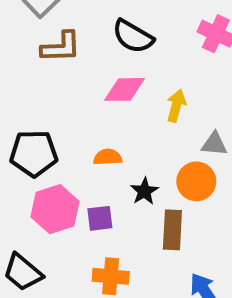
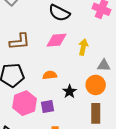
brown L-shape: (61, 47) -> (20, 41), moved
brown rectangle: (172, 230) -> (96, 113), moved

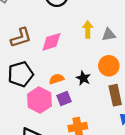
pink diamond: (56, 40) -> (51, 42), moved
gray triangle: (104, 65) -> (109, 35), moved
orange semicircle: (50, 75) -> (57, 79), moved

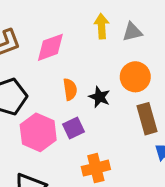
orange semicircle: (57, 79) -> (70, 89), moved, turned 104

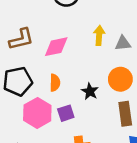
orange semicircle: (70, 89) -> (55, 83), moved

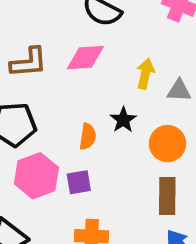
pink diamond: (56, 47) -> (85, 58), moved
orange semicircle: (55, 83) -> (88, 137), moved
black star: (90, 91) -> (123, 120), moved

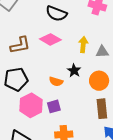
pink diamond: (85, 58) -> (50, 39), turned 40
orange semicircle: (88, 137) -> (56, 81), turned 104

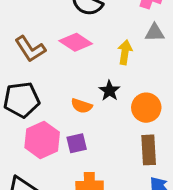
brown L-shape: (20, 45) -> (30, 49), turned 65
gray triangle: (102, 52) -> (155, 33), moved

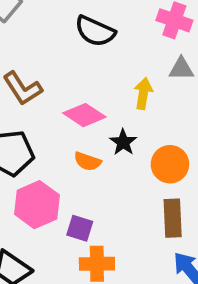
pink diamond: (76, 42) -> (84, 115), moved
purple square: (77, 143) -> (80, 228), moved, turned 30

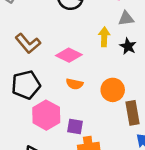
black star: (123, 142) -> (128, 46), moved
orange circle: (170, 164) -> (113, 90), moved

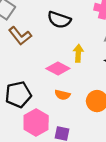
yellow arrow: (104, 37) -> (78, 53), moved
brown L-shape: (28, 43) -> (20, 36), moved

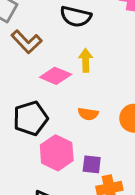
yellow arrow: (78, 53) -> (86, 60), moved
pink diamond: (58, 68) -> (56, 76), moved

